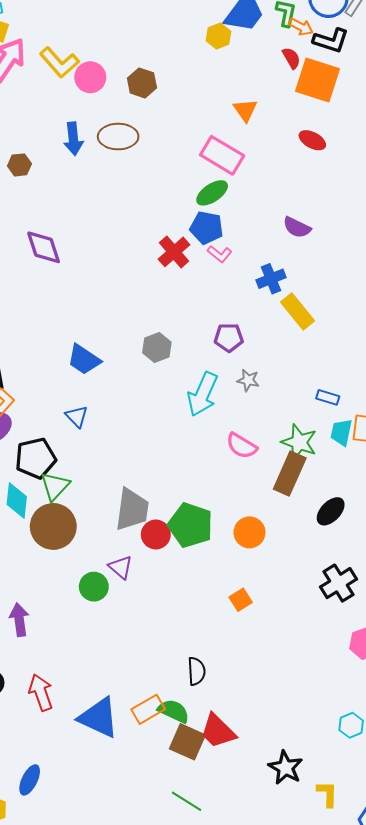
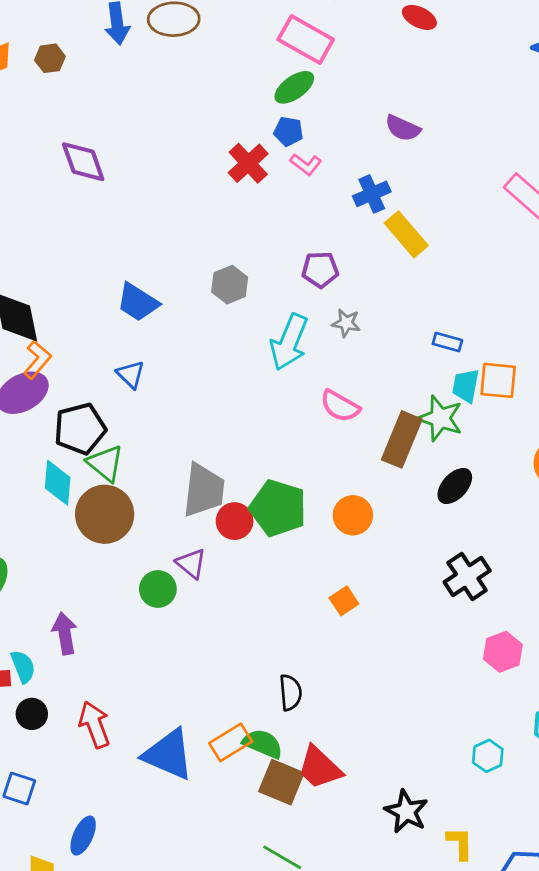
blue pentagon: (206, 228) -> (288, 131), size x0.7
green star: (299, 442) -> (440, 418), moved
green triangle: (55, 486) -> (105, 463), turned -32

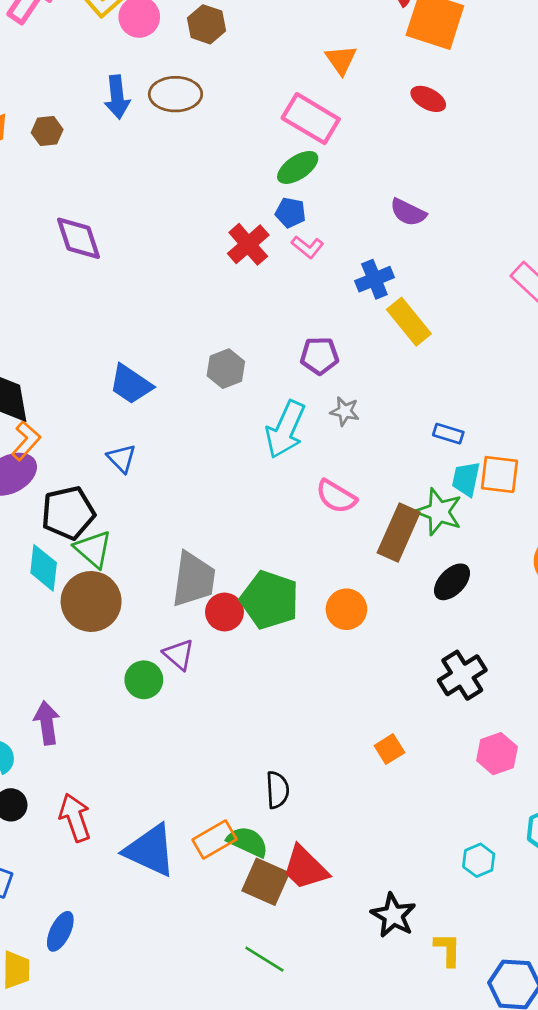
orange square: (344, 601) -> (389, 749), moved

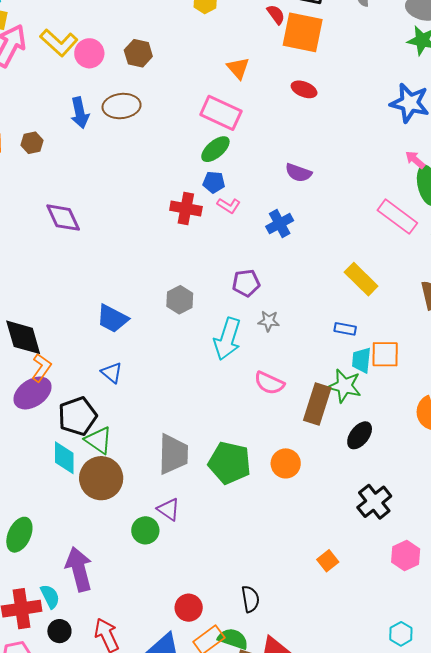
red cross: (248, 244) -> (186, 208), turned -32
yellow rectangle: (409, 322) -> (361, 279), moved
red circle: (225, 612) -> (189, 608), moved
purple arrow: (47, 723) -> (79, 569), size x1.4

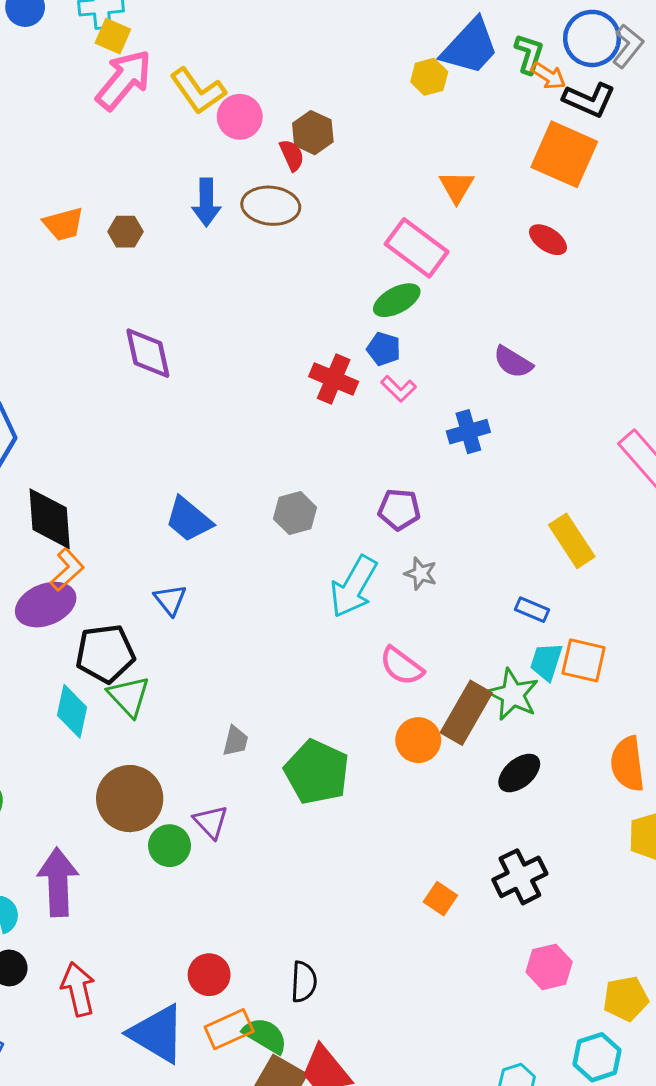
red semicircle: (276, 14) -> (292, 155), moved
gray trapezoid: (173, 454) -> (236, 741), size x0.5
orange circle: (286, 463) -> (418, 740), moved
brown circle: (101, 478) -> (130, 799), moved
orange square: (328, 561) -> (440, 899), moved, turned -30

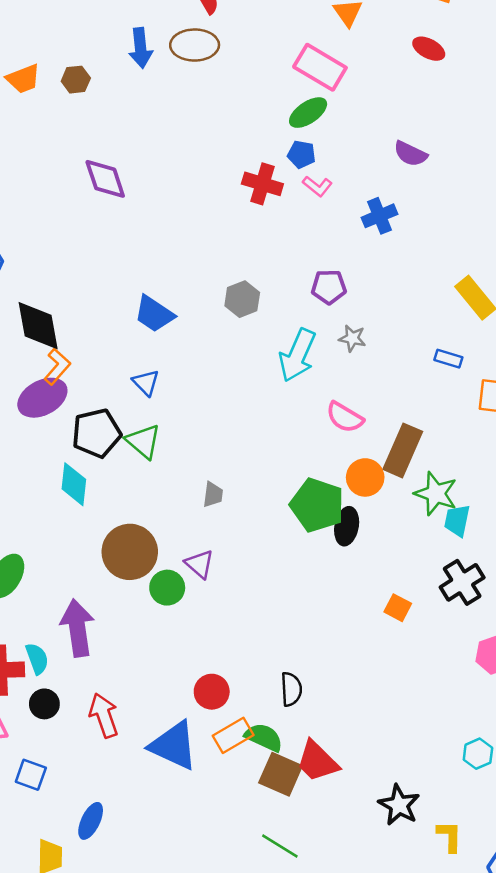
cyan trapezoid: (546, 662) -> (457, 521), moved
green star: (513, 695) -> (436, 494), moved
green triangle: (129, 696) -> (143, 441), moved
green pentagon: (317, 772) -> (317, 505), moved
black ellipse: (519, 773) -> (347, 526), moved, turned -33

